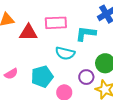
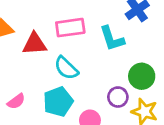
cyan L-shape: (86, 34) -> (112, 39), turned -110
cyan semicircle: (65, 53) -> (66, 68), moved, turned 36

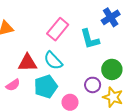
pink rectangle: (70, 28) -> (58, 29), turned -45
red triangle: (35, 44) -> (27, 63), moved

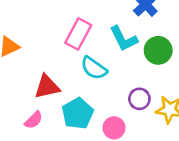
cyan semicircle: (53, 61) -> (94, 68), moved
green circle: (112, 69) -> (158, 50), moved

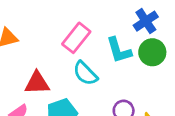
green circle: (158, 50) -> (152, 52), moved

